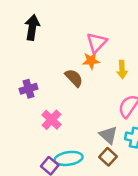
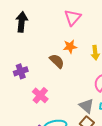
pink triangle: (97, 42) -> (73, 18), moved

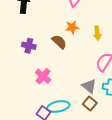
purple cross: (21, 71) -> (29, 46), moved, turned 32

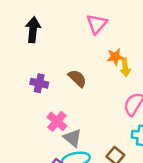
orange star: (72, 27) -> (115, 57), moved
gray triangle: (89, 86) -> (73, 138), moved

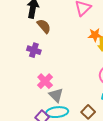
brown semicircle: (77, 78) -> (44, 26), moved

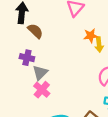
gray triangle: (56, 95) -> (40, 73), moved, turned 35

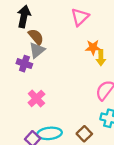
gray triangle: (40, 73) -> (37, 50), moved

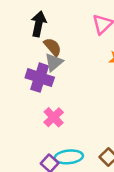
purple cross: (24, 64) -> (40, 78), size x1.5

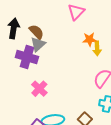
black arrow: (39, 24) -> (14, 28), moved

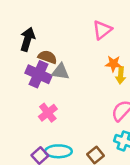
brown semicircle: (36, 32) -> (47, 57), moved, turned -35
gray triangle: (38, 44) -> (61, 72), moved, turned 42

